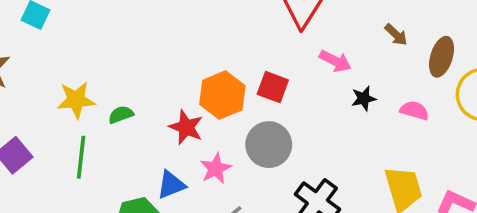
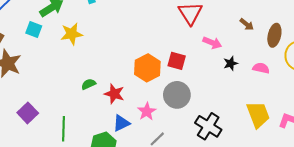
yellow star: (76, 100) -> (72, 34), moved
red star: (186, 127) -> (114, 94), moved
green line: (81, 157) -> (64, 129), moved

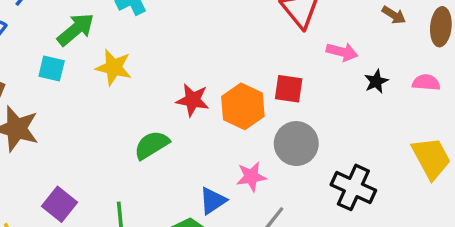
yellow star: (72, 34) -> (114, 67), turned 30
green semicircle: (89, 84) -> (152, 145), size x1.5
red star: (114, 94) -> (193, 100), moved
pink star: (147, 111) -> (251, 177), turned 30

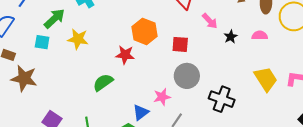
pink arrow: (342, 52) -> (210, 21), turned 36
orange hexagon: (243, 106) -> (145, 31), moved

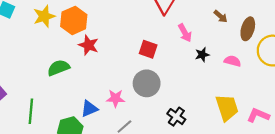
orange hexagon: (145, 31) -> (74, 20), moved
yellow star: (78, 39) -> (44, 16), turned 30
black cross: (222, 99) -> (176, 117), size x0.7

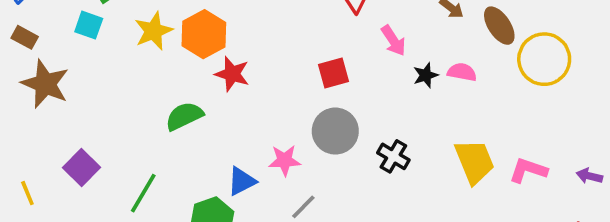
brown ellipse: (248, 29) -> (499, 26), turned -45
red square: (148, 49) -> (333, 73), turned -30
pink semicircle: (232, 61) -> (462, 72), moved
green line: (31, 111) -> (143, 193), turned 30
black cross: (176, 117) -> (393, 156), moved

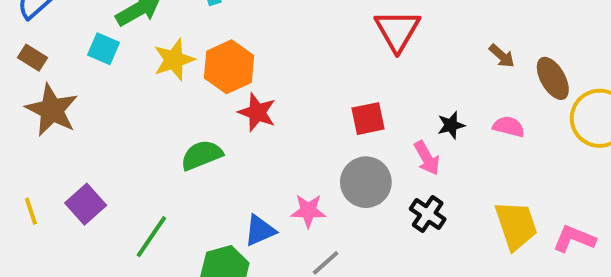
pink arrow: (393, 41) -> (427, 158), moved
black star: (426, 75) -> (451, 125), moved
yellow line: (27, 193) -> (31, 211), moved

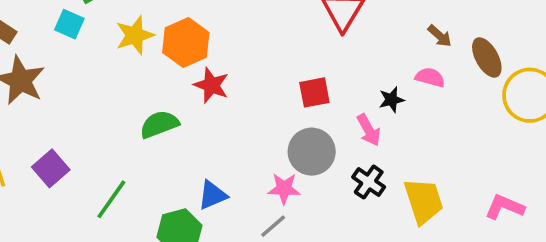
pink semicircle: (509, 127) -> (430, 77), moved
pink star: (308, 211) -> (284, 189), moved
yellow trapezoid: (516, 225) -> (424, 201), moved

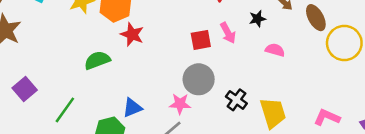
pink semicircle: (430, 77) -> (275, 50), moved
black star: (392, 100) -> (257, 19), moved
pink arrow: (369, 130) -> (228, 33), moved

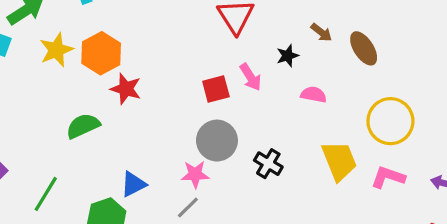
yellow circle: (344, 43) -> (390, 121), moved
yellow trapezoid: (273, 113) -> (339, 161), moved

